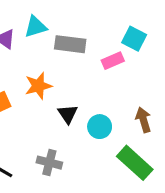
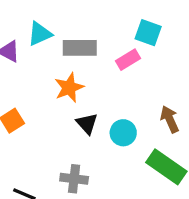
orange star: (38, 86) -> (69, 88), moved

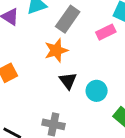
gray rectangle: (80, 48) -> (68, 19), turned -60

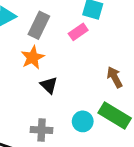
cyan circle: (97, 91) -> (83, 121), moved

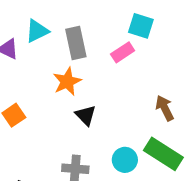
gray rectangle: (39, 25) -> (76, 43), turned -40

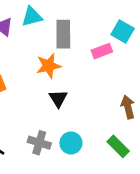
green rectangle: (163, 154) -> (118, 146), size x0.7
cyan circle: (125, 160) -> (71, 143), moved

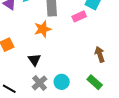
black triangle: (58, 98) -> (34, 60), moved
gray cross: (39, 143) -> (40, 83), turned 35

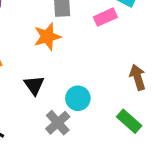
cyan circle: (62, 82) -> (78, 98), moved
gray cross: (40, 83) -> (58, 123), moved

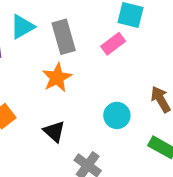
cyan circle: (78, 98) -> (117, 115), moved

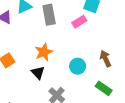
orange star: (57, 78) -> (44, 52), moved

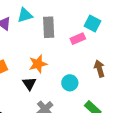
brown arrow: (105, 59) -> (99, 69), moved

